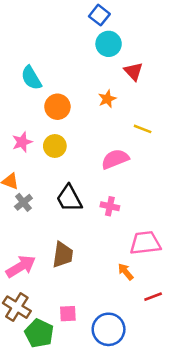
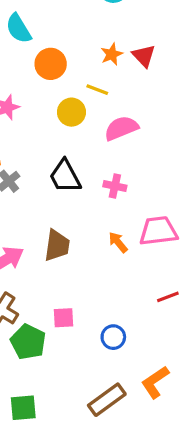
red triangle: (133, 71) -> (144, 56), moved
yellow line: (143, 129) -> (97, 90), moved
yellow circle: (55, 146) -> (71, 112), moved
orange arrow: (126, 272) -> (118, 242), moved
blue circle: (109, 329) -> (113, 337), size x0.6

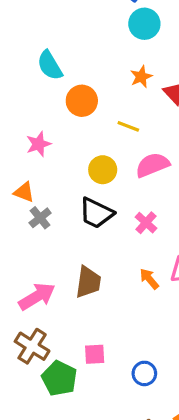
orange star: (112, 54) -> (141, 77), moved
yellow circle: (71, 112) -> (103, 170), moved
black trapezoid: (65, 176) -> (96, 213), turned -36
pink cross: (115, 186) -> (146, 223), turned 30

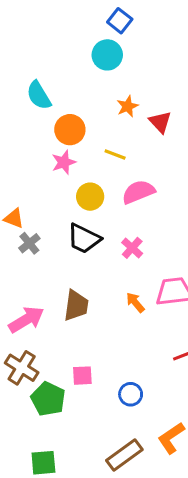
cyan circle: (144, 24) -> (107, 55), moved
pink star: (38, 144) -> (64, 162), moved

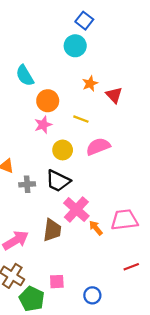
gray cross: (29, 243) -> (27, 184), moved, turned 35
pink cross: (132, 248) -> (76, 209), moved, size x1.6

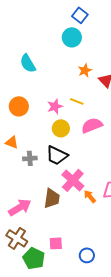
orange circle: (48, 101) -> (19, 106), moved
pink star: (43, 125) -> (55, 106), moved

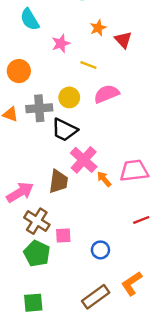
pink star: (55, 106) -> (61, 43), moved
gray cross: (30, 158) -> (39, 108), moved, size x1.5
brown cross: (17, 238) -> (37, 221), moved

